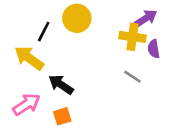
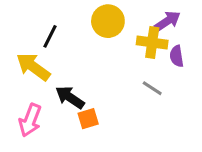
yellow circle: (77, 18) -> (108, 21), moved
pink arrow: (26, 104) -> (30, 120), turned 144
orange square: (62, 116) -> (88, 119), moved

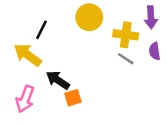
purple arrow: (167, 21) -> (151, 17), moved, turned 120
purple semicircle: (177, 56) -> (155, 51), moved
gray line: (152, 88) -> (126, 59), moved

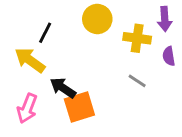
gray line: (126, 59) -> (137, 81), moved
orange square: (73, 98) -> (79, 107), size x1.6

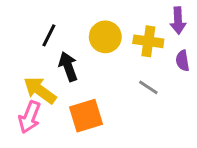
yellow circle: (97, 19) -> (105, 37), moved
yellow arrow: (30, 60) -> (40, 90), moved
black arrow: (63, 88) -> (68, 67), moved, turned 36

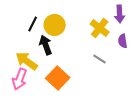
yellow circle: (105, 37) -> (55, 25), moved
yellow cross: (148, 41) -> (100, 28), turned 30
orange square: (86, 116) -> (58, 78), turned -30

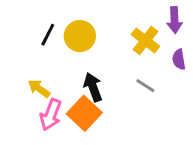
black arrow: (46, 45) -> (93, 87), moved
yellow arrow: (27, 61) -> (39, 89), size x0.7
pink arrow: (20, 79) -> (51, 115), moved

